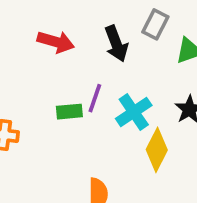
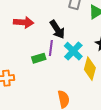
black arrow: (116, 44) -> (57, 29), moved

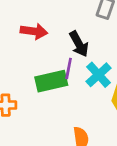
green rectangle: (39, 58) -> (51, 81), size x1.6

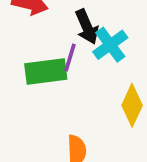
cyan cross: (99, 75) -> (110, 45), moved

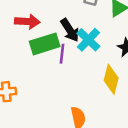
green rectangle: (46, 71) -> (45, 44), moved

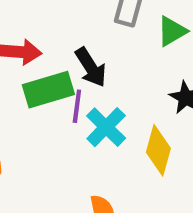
cyan cross: (88, 40) -> (106, 127), moved

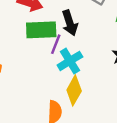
yellow diamond: (158, 150) -> (74, 90), moved

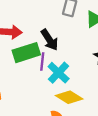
yellow diamond: (74, 90) -> (69, 97), turned -72

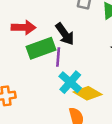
cyan cross: (59, 73) -> (70, 82), moved

